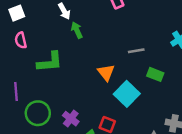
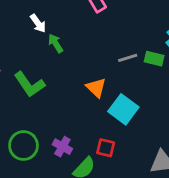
green L-shape: (50, 62) -> (29, 84), turned 68
green rectangle: (155, 74) -> (154, 59), moved

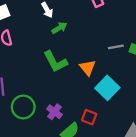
green arrow: (56, 43) -> (59, 28), turned 84
green L-shape: (29, 84) -> (55, 62), moved

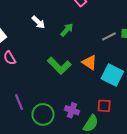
green arrow: (59, 28) -> (67, 30), moved

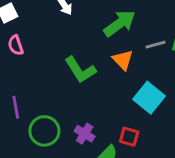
green arrow: (67, 30) -> (120, 24), moved, size x1.6
orange triangle: (89, 62) -> (123, 60), moved

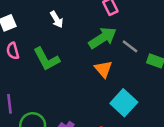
gray line: (156, 45) -> (130, 46), moved, turned 49
green L-shape: (80, 70) -> (46, 59), moved

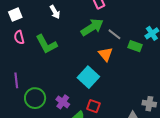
orange triangle: (103, 69) -> (106, 54), moved
cyan square: (124, 103) -> (88, 77), moved

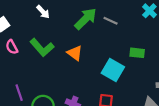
green rectangle: (135, 46) -> (137, 53), moved
orange triangle: (106, 54) -> (75, 53), moved
cyan square: (88, 77) -> (113, 70), moved

